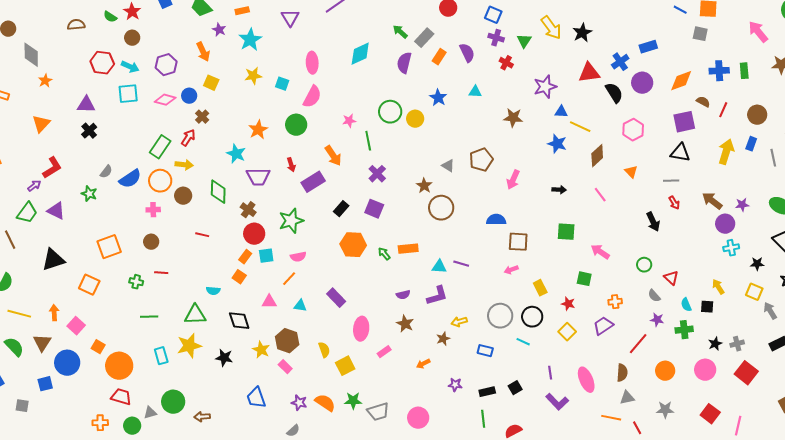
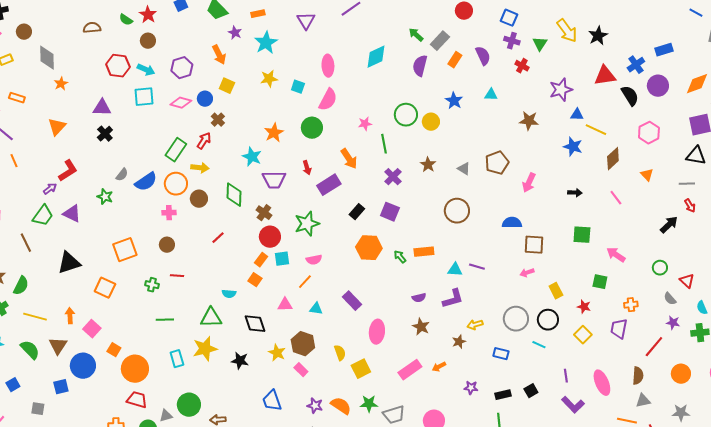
brown star: (424, 186) -> (428, 165), moved
black arrow: (653, 222) -> (669, 225), turned -108
red line: (202, 235) -> (218, 238), turned -56
purple trapezoid: (603, 326) -> (619, 329), turned -45
pink rectangle: (384, 352) -> (410, 370), moved, size x1.6

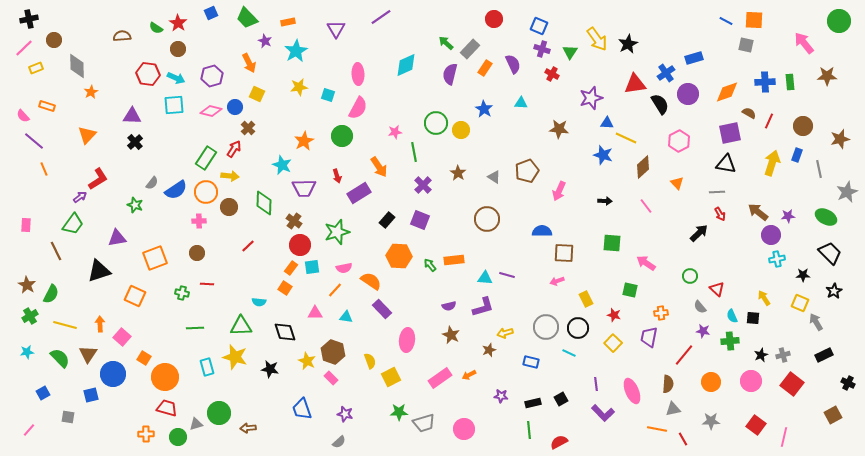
purple triangle: (72, 214) -> (117, 238), moved, turned -36
yellow star: (205, 349) -> (235, 357), turned 30
orange semicircle: (341, 406) -> (371, 281), moved

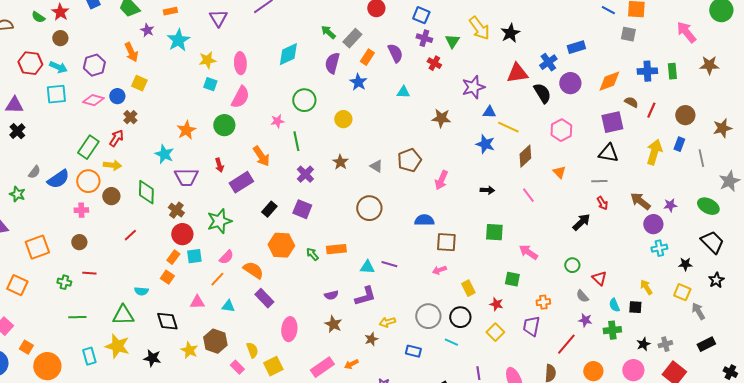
yellow star: (299, 87) -> (207, 60), moved
blue star: (484, 109) -> (358, 82), moved
green circle: (436, 123) -> (304, 100), moved
pink semicircle: (344, 268) -> (226, 257), turned -35
pink rectangle: (331, 378) -> (237, 367), moved

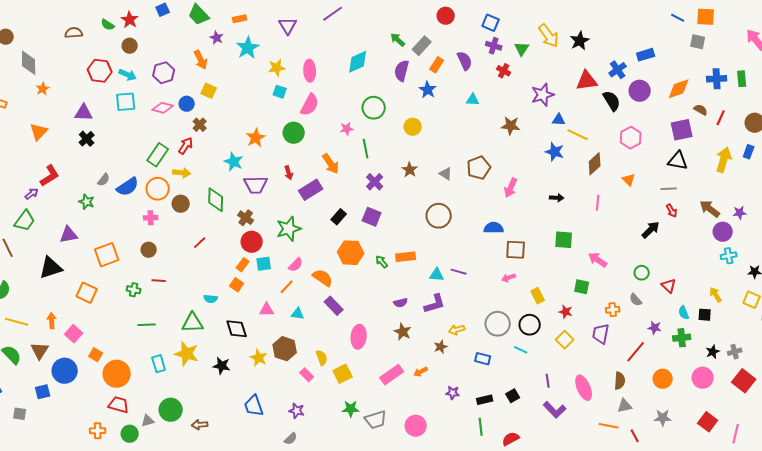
pink line: (528, 195) -> (598, 203), turned 42
gray semicircle: (582, 296) -> (636, 300), moved

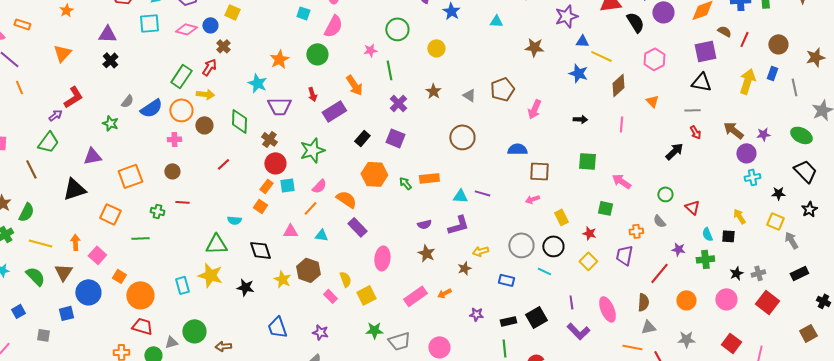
green line: (147, 325) -> (140, 238), moved
black square: (513, 396) -> (536, 317), size x1.5

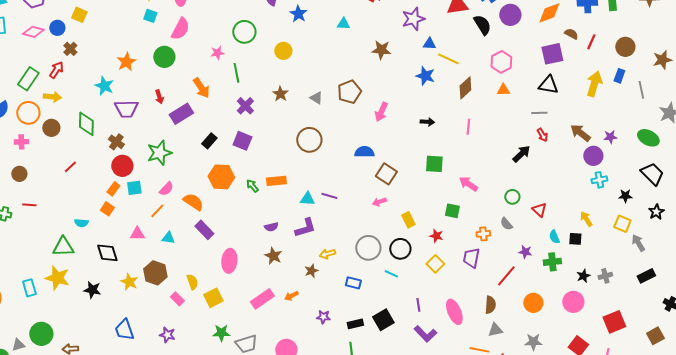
orange triangle: (652, 101) -> (503, 90), moved, turned -48
brown square: (539, 171) -> (386, 174), turned 30
red square: (767, 302) -> (614, 322), moved, turned 30

